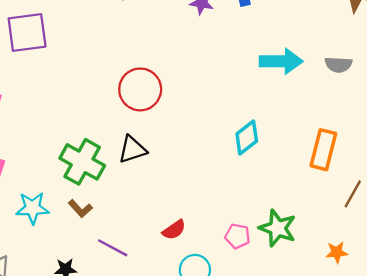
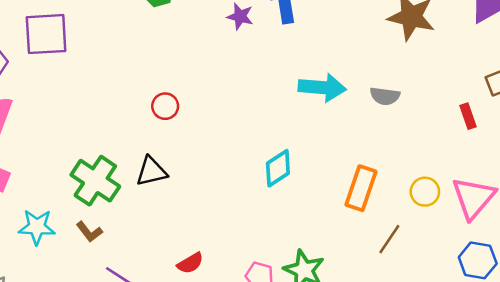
red circle: (140, 89) -> (165, 106), size x0.6

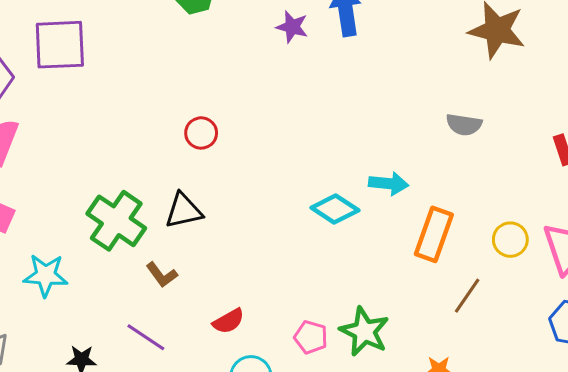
cyan arrow: (322, 87) -> (389, 184), moved, size x0.7
cyan diamond: (278, 168) -> (335, 209), turned 66
brown L-shape: (89, 232) -> (162, 275), moved

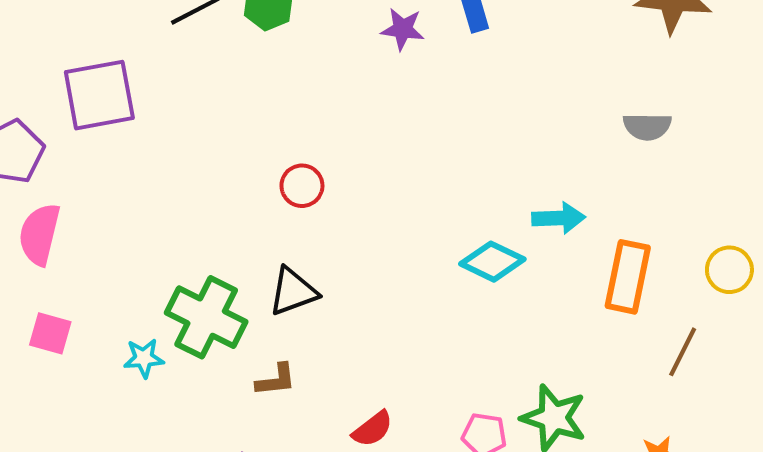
cyan star: (46, 275) -> (144, 358), moved, size x0.7
brown L-shape: (162, 275) -> (276, 380), turned -52

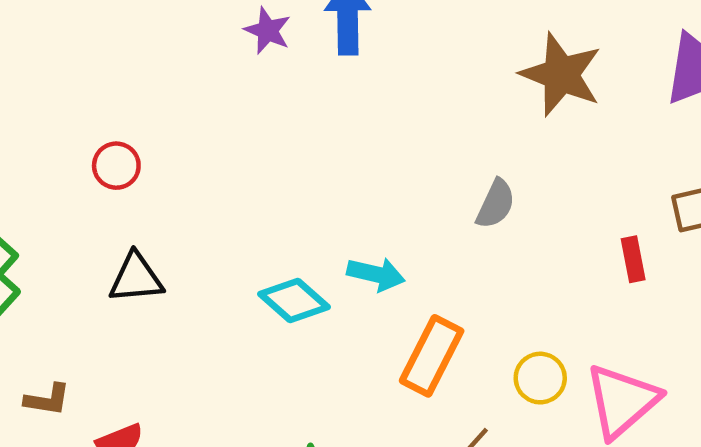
gray semicircle: (647, 127) -> (496, 204), turned -81
black triangle: (293, 292) -> (136, 278), moved
brown L-shape: (276, 380) -> (47, 400), moved

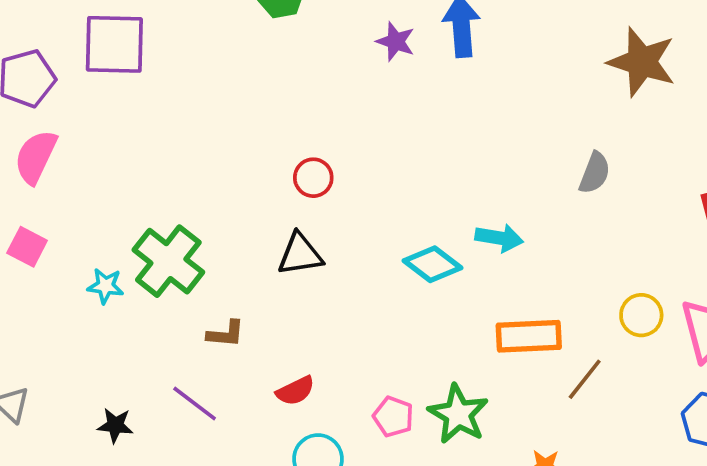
red circle: (116, 166) -> (313, 178), moved
orange rectangle: (432, 356) -> (529, 336), moved, turned 64
brown L-shape: (47, 400) -> (226, 334), moved

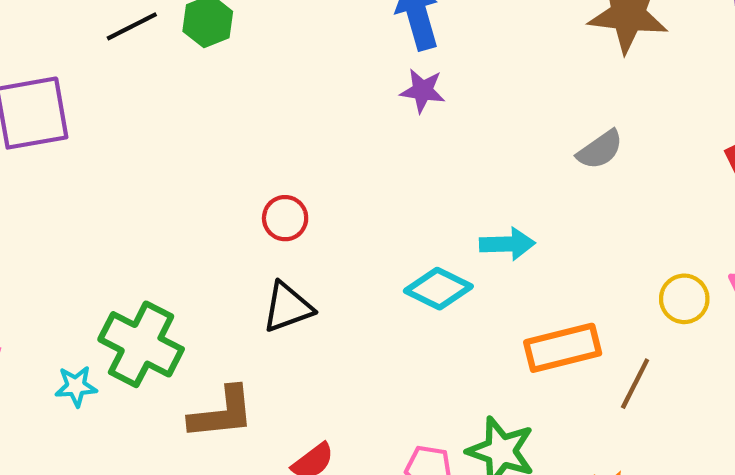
purple star: (396, 41) -> (423, 91), moved
gray semicircle: (595, 173) -> (600, 150), turned 45
brown L-shape: (226, 334) -> (222, 413), size x1.6

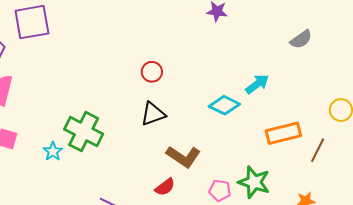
cyan arrow: (507, 244) -> (257, 84), turned -35
cyan star: (76, 386) -> (53, 151), turned -30
brown L-shape: (222, 413) -> (183, 157), moved, turned 40

